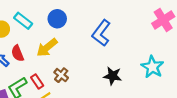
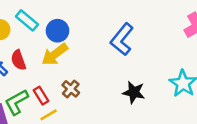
blue circle: (57, 19) -> (57, 31), moved

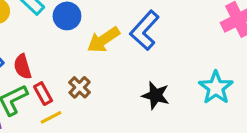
yellow arrow: (55, 54) -> (103, 40), moved
red semicircle: (18, 60) -> (23, 67), moved

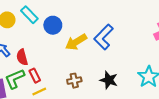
brown cross: (80, 87) -> (74, 81), moved, turned 32

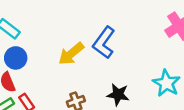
blue circle: (53, 25) -> (16, 58), moved

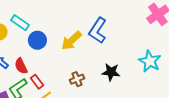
blue circle: (16, 58) -> (37, 40), moved

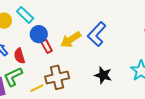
brown cross: (77, 79) -> (57, 77), moved, size x1.6
red rectangle: (37, 82) -> (47, 46), moved

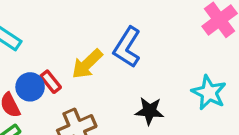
blue circle: (39, 34) -> (30, 87), moved

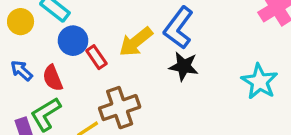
blue circle: (30, 87) -> (73, 41), moved
black star: (149, 111) -> (184, 66), moved

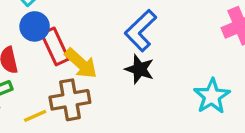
yellow arrow: (136, 42) -> (81, 63), moved, turned -108
red rectangle: (96, 57) -> (55, 46), size x1.5

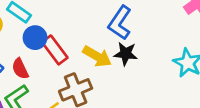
yellow arrow: (81, 63) -> (97, 56), moved

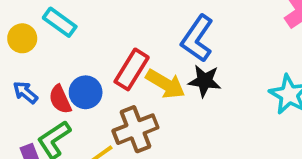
blue circle: (35, 38) -> (86, 92), moved
red rectangle: (55, 50) -> (132, 69), moved, turned 68

